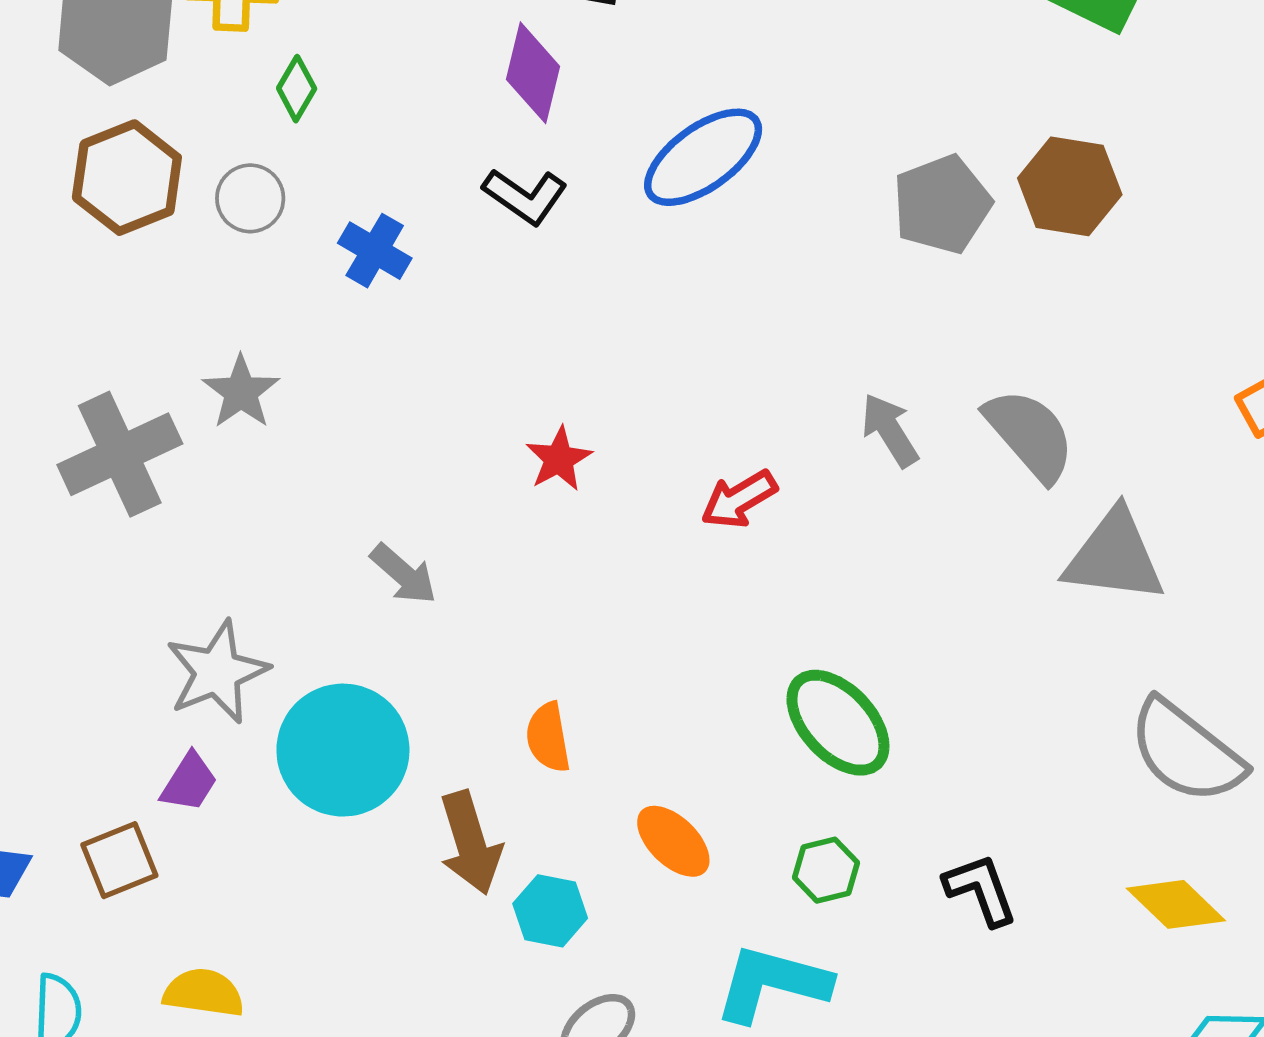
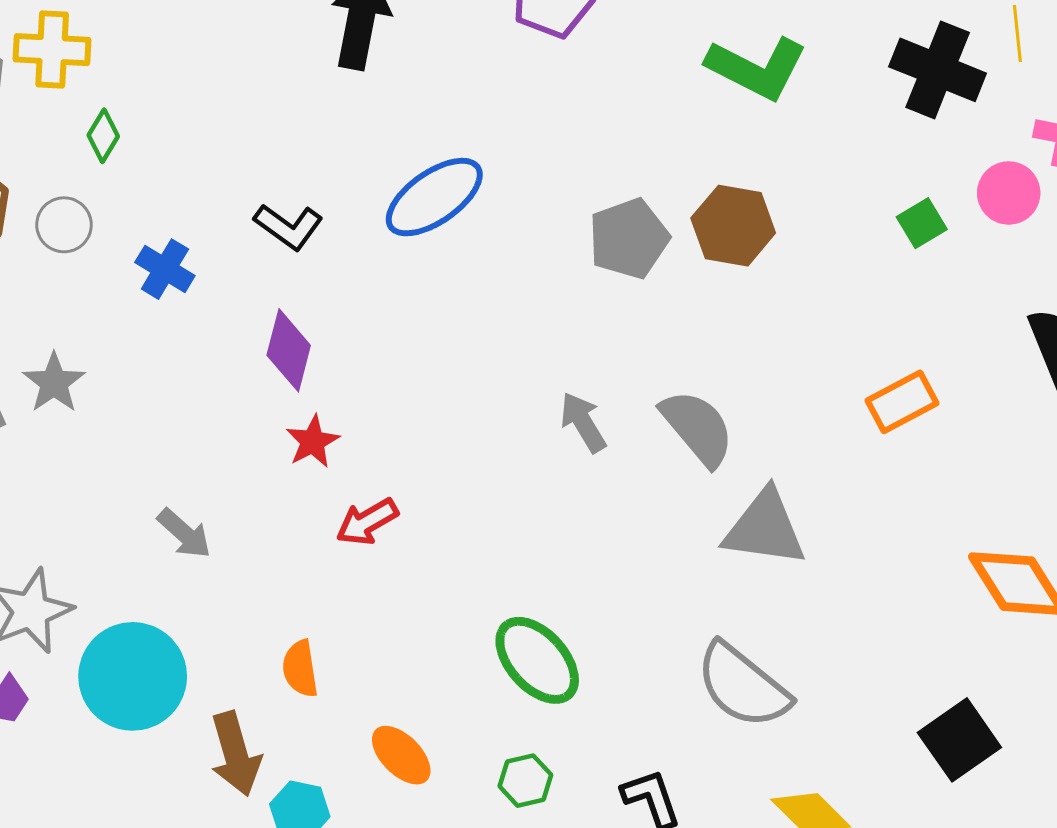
purple diamond: (533, 73) -> (289, 350), moved
red arrow: (739, 499) -> (367, 522), moved
gray semicircle: (1186, 751) -> (743, 686), moved

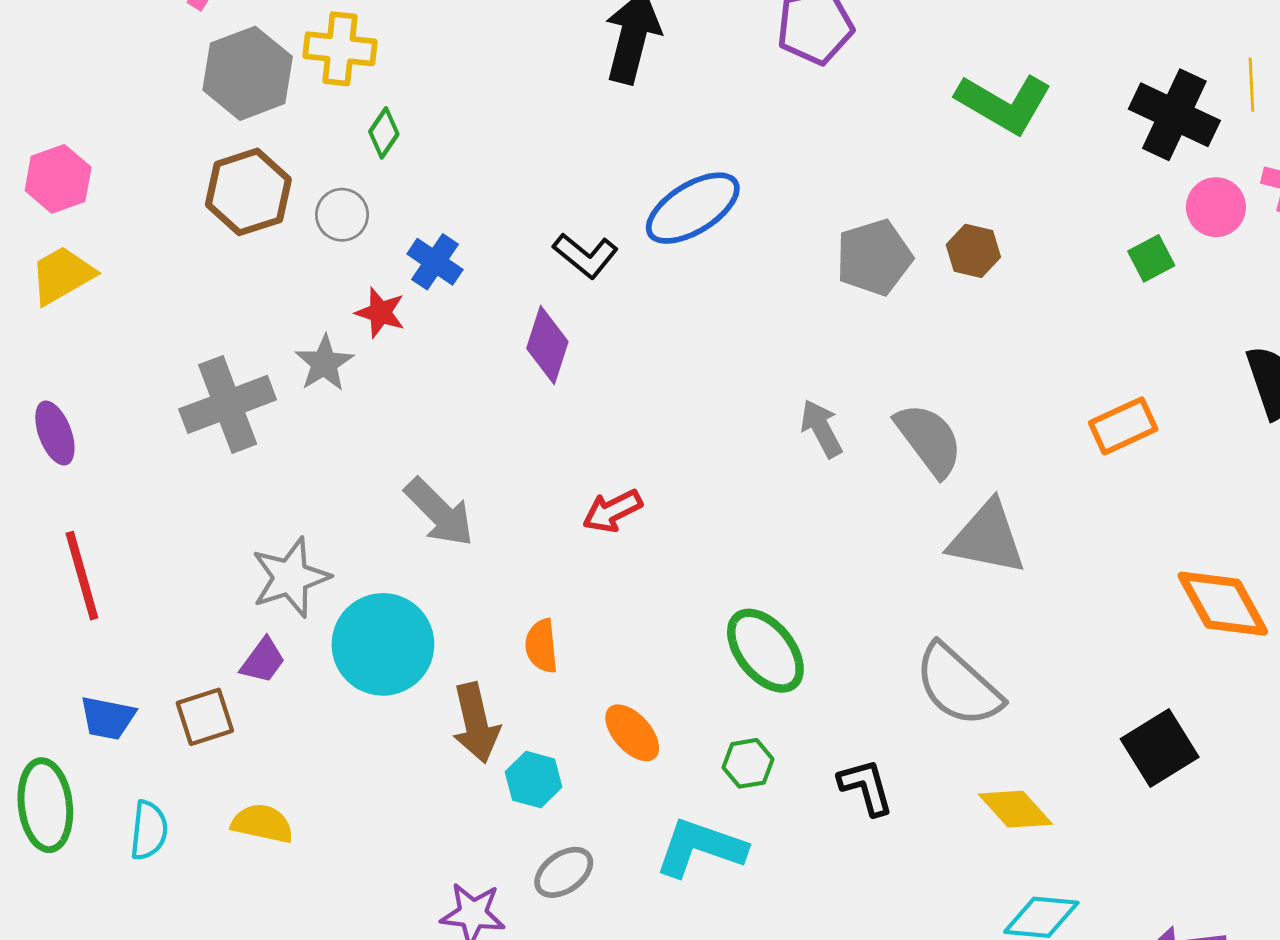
pink circle: (1009, 193) -> (1216, 207), moved
brown hexagon: (733, 226) -> (973, 251), size x0.7
black L-shape: (289, 227) -> (586, 256), moved
red star: (313, 442) -> (380, 313), moved, turned -30
gray arrow: (184, 533) -> (439, 512), size x1.4

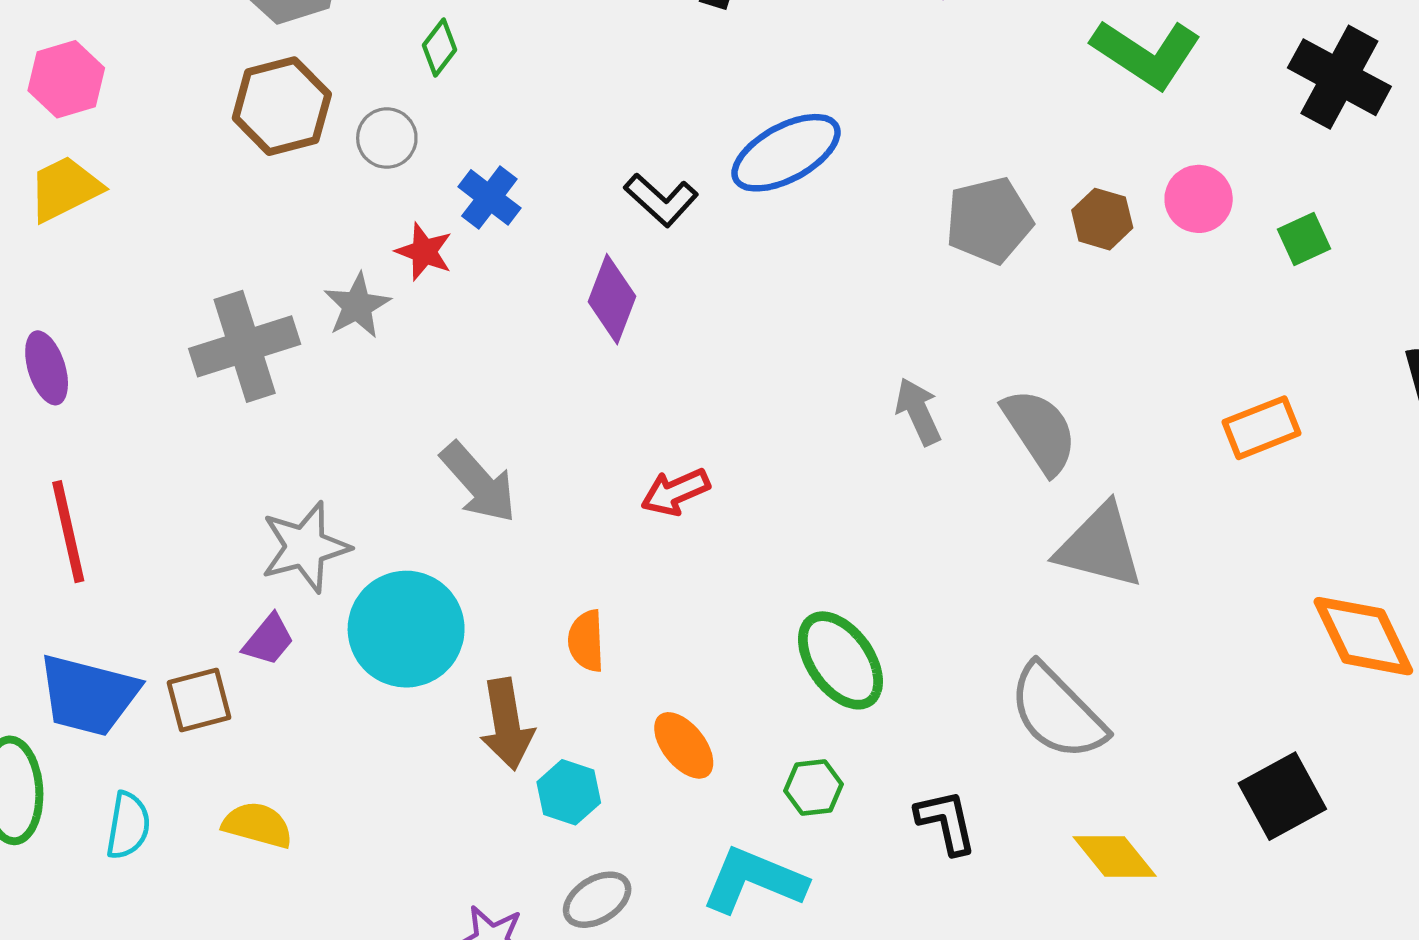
pink circle: (1216, 207) -> (1199, 199), moved
blue trapezoid: (108, 718) -> (88, 695), size x1.6

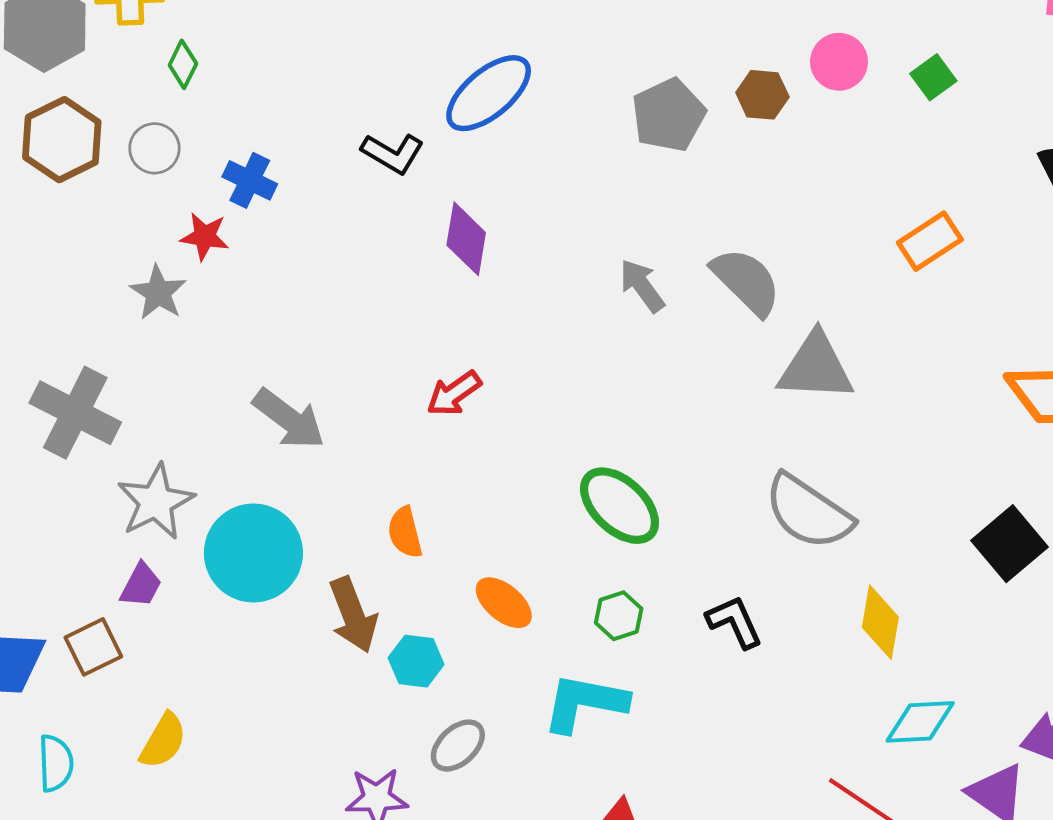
purple diamond: (612, 299) -> (466, 239), moved
gray cross: (245, 346) -> (75, 413), moved, turned -34
yellow semicircle: (258, 825) -> (163, 741), turned 116
yellow diamond: (1115, 857) -> (880, 622), turned 60

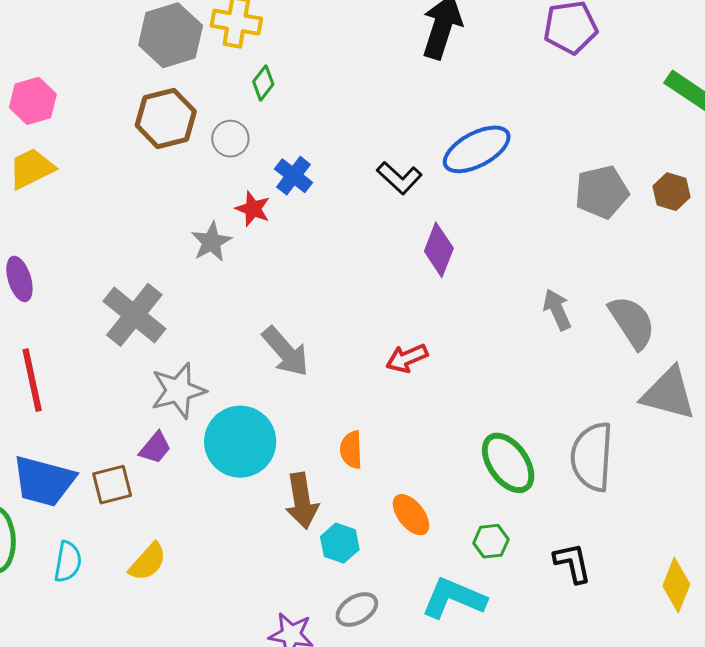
gray semicircle: (808, 512) -> (592, 457), moved, turned 48

